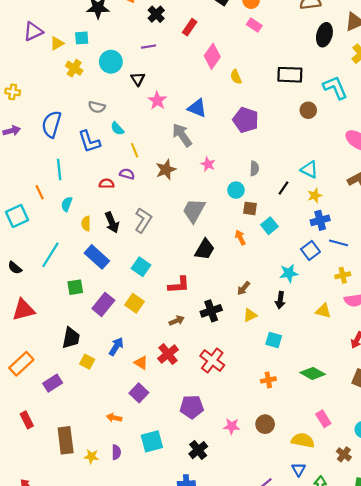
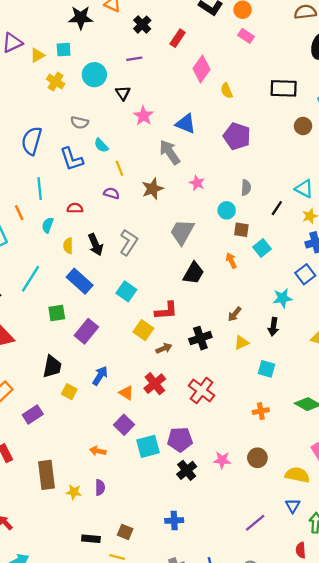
red semicircle: (107, 184) -> (75, 208), moved
yellow square: (135, 303) -> (143, 330), moved
cyan square: (152, 441) -> (148, 446), moved
black cross: (198, 450) -> (187, 470), moved

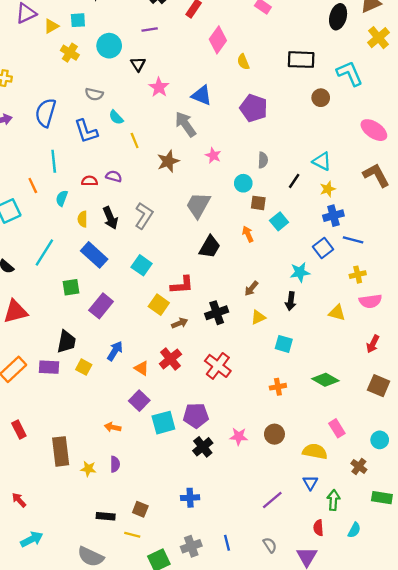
purple semicircle: (111, 193) -> (114, 176), moved
purple rectangle: (33, 414) -> (49, 367), moved, turned 36

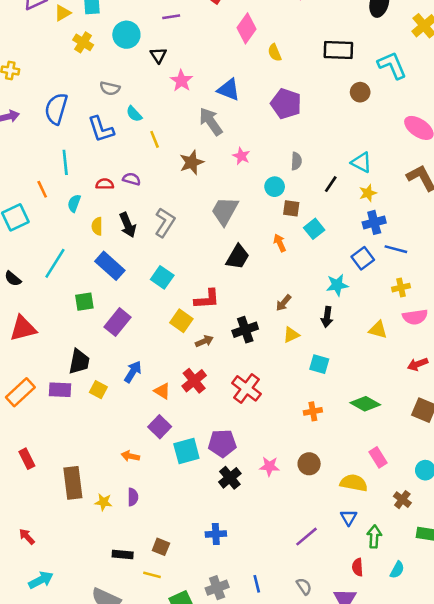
red arrow: (373, 344) -> (418, 364), turned 42

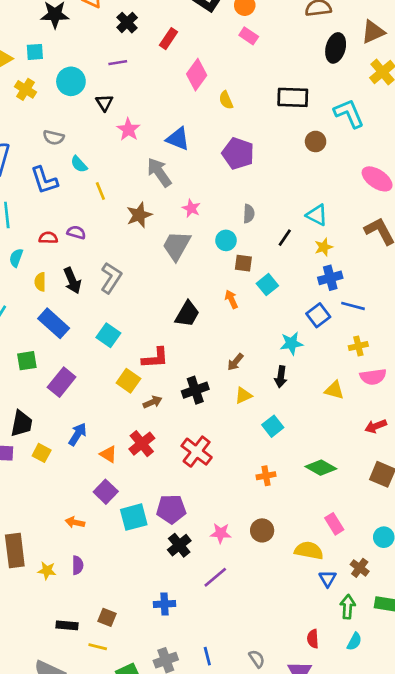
gray trapezoid: (225, 211) -> (177, 246), moved
cyan square: (319, 364) -> (273, 426), turned 36
blue triangle: (349, 517) -> (328, 579), moved
purple line: (307, 537) -> (215, 577), moved
green arrow: (374, 537) -> (348, 607), moved

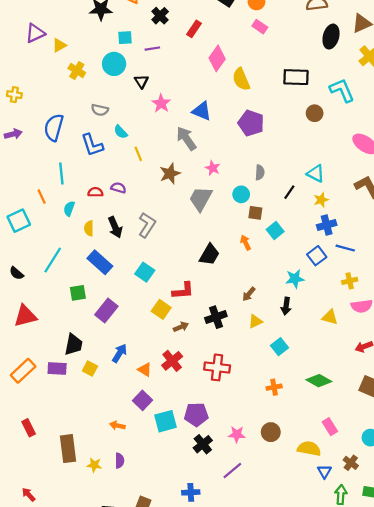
cyan square: (35, 52) -> (125, 38), moved
yellow semicircle: (226, 100) -> (241, 79), size x1.5
red cross: (197, 452) -> (217, 367), turned -30

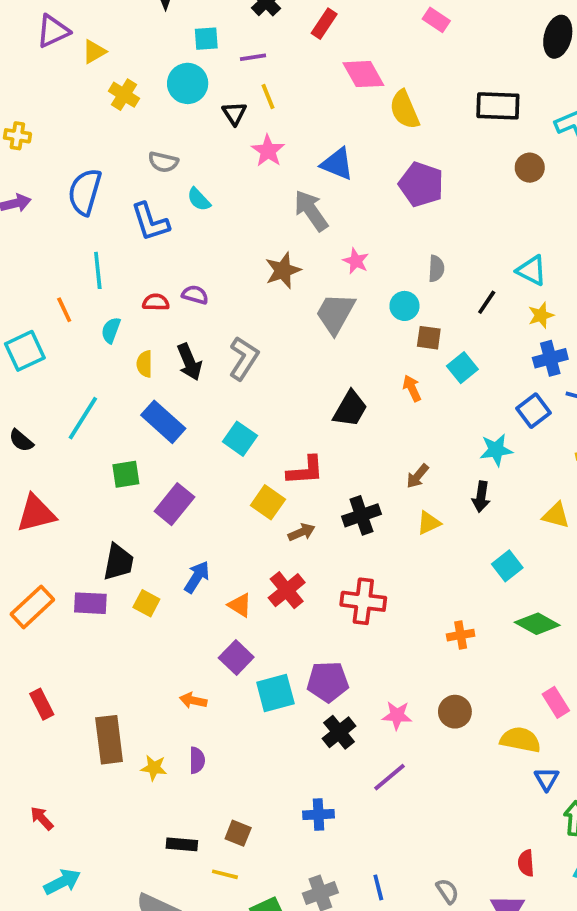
pink diamond: (217, 58) -> (363, 74), turned -65
yellow line: (138, 154) -> (268, 97), moved
cyan square: (280, 347) -> (507, 566), moved

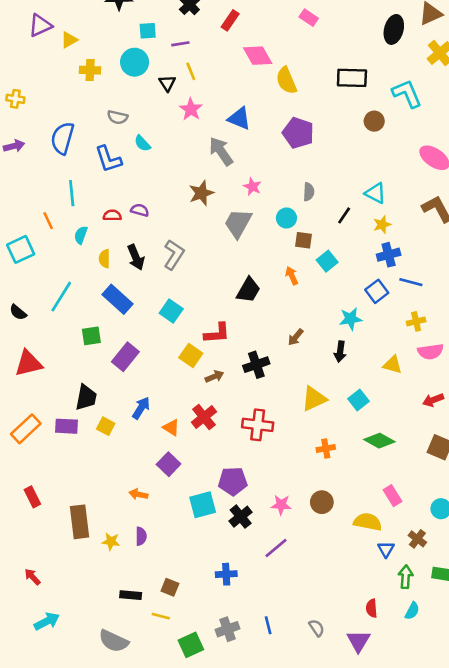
yellow cross: (124, 95) -> (90, 70), turned -30
yellow triangle: (429, 523) -> (314, 399), moved, size x1.5
cyan square: (275, 693) -> (203, 505), moved

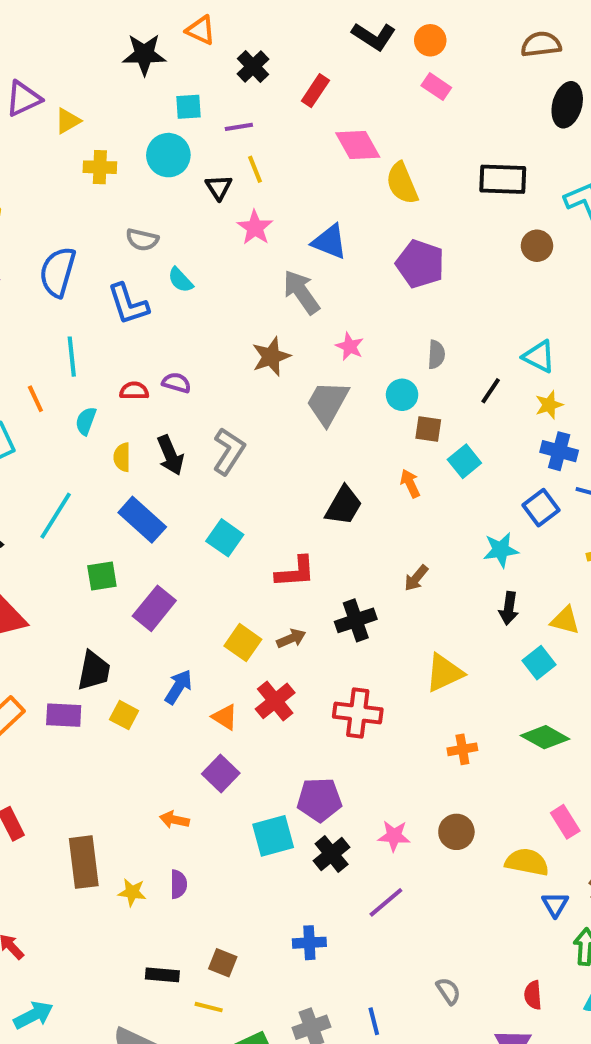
blue cross: (389, 255) -> (559, 451), turned 30
black arrow: (340, 352) -> (509, 608), moved
yellow square: (191, 356) -> (243, 643), moved
cyan square: (358, 400) -> (539, 663), moved
gray semicircle: (317, 628) -> (448, 991), moved

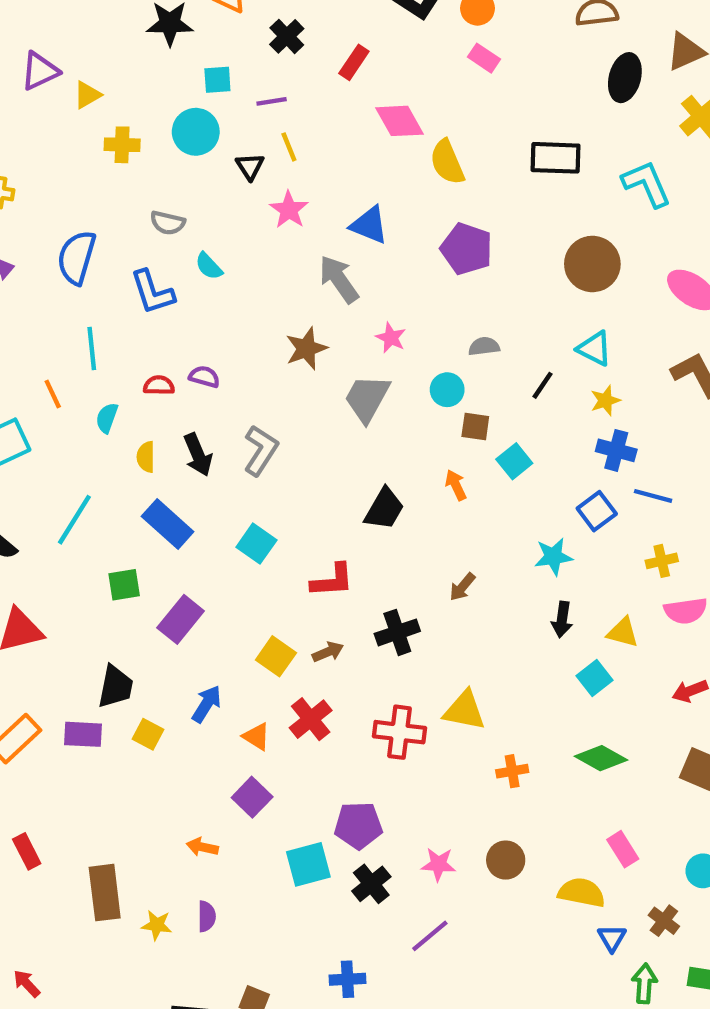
brown circle: (537, 246) -> (592, 264), moved, size x1.6
gray semicircle: (436, 354) -> (484, 346), turned -100
yellow triangle: (444, 673) -> (464, 710), moved, turned 36

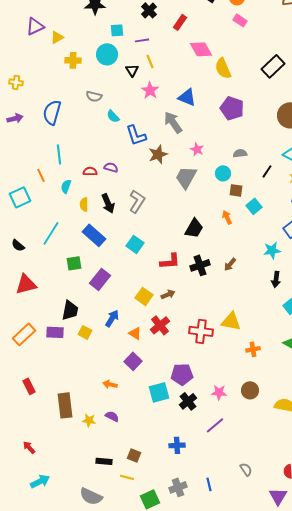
black rectangle: (556, 158) -> (273, 66), turned -45
blue L-shape: (152, 292) -> (136, 135), moved
black cross: (397, 632) -> (200, 265), moved
purple semicircle: (207, 916) -> (112, 416), turned -64

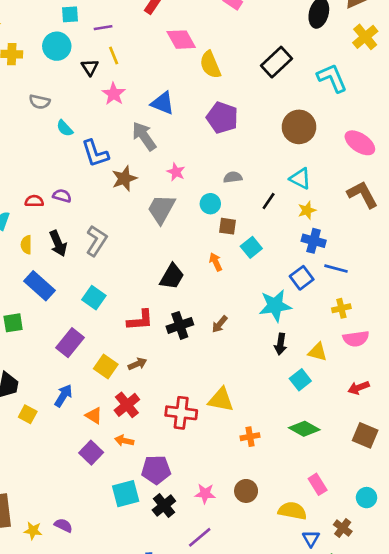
cyan star: (272, 250) -> (275, 306), size x1.4
purple rectangle: (100, 279) -> (70, 343), moved
orange arrow: (110, 384) -> (124, 441), moved

